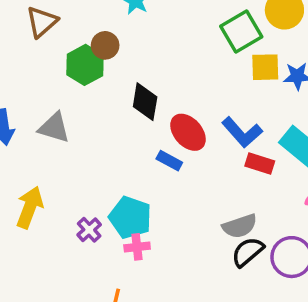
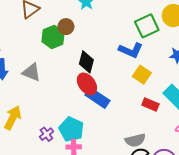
yellow square: (265, 67) -> (142, 75), moved, turned 30
red ellipse: (188, 132) -> (87, 84), moved
blue L-shape: (242, 132) -> (131, 50), moved, turned -30
blue rectangle: (169, 161) -> (97, 98), size x1.6

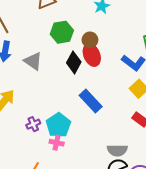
brown circle: (66, 27) -> (90, 40), moved
black diamond: (86, 62) -> (74, 62), moved
red ellipse: (87, 84) -> (92, 55), moved

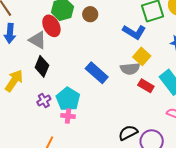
red ellipse: (92, 55) -> (51, 26), moved
black diamond: (74, 62) -> (42, 66), moved
gray semicircle: (117, 150) -> (130, 69), moved

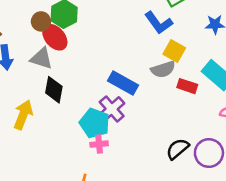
brown circle: (90, 14) -> (41, 21), moved
blue L-shape: (134, 32) -> (159, 23), turned 35
purple cross: (44, 101) -> (112, 109), moved, size x1.5

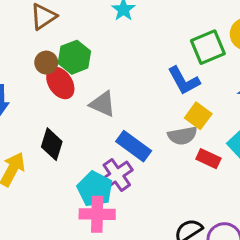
gray triangle: (41, 58) -> (103, 104), moved
pink cross: (99, 144) -> (97, 214), size x1.6

